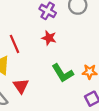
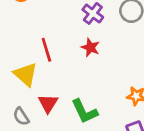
green L-shape: (63, 73) -> (84, 111), moved

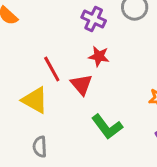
red triangle: (48, 103) -> (81, 85), moved
gray semicircle: (21, 116) -> (40, 147), turned 42

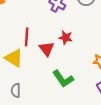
red star: (99, 56) -> (66, 38), moved
red line: (52, 69) -> (27, 37), turned 30

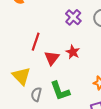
yellow triangle: (14, 58) -> (21, 76), moved
gray semicircle: (16, 90) -> (36, 94), moved

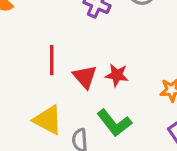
red star: (73, 52) -> (117, 75), moved

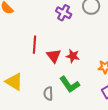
yellow triangle: (48, 120) -> (14, 82), moved

